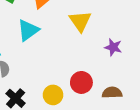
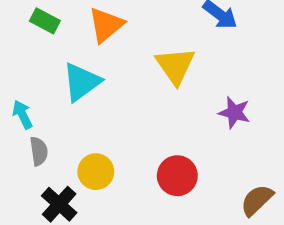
brown semicircle: (112, 93) -> (257, 200), moved, turned -42
yellow circle: (53, 95) -> (96, 172), moved

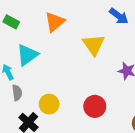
green rectangle: (45, 21) -> (11, 22), moved
cyan triangle: (82, 82) -> (27, 55), moved

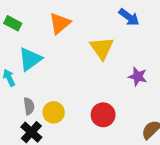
gray semicircle: (17, 93) -> (29, 106), moved

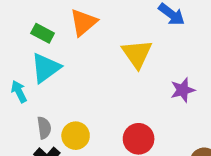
green rectangle: (13, 23) -> (43, 33), moved
purple star: (138, 76) -> (183, 90), turned -30

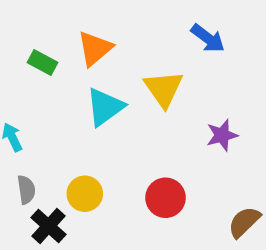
cyan triangle: (46, 68) -> (105, 107), moved
gray semicircle: (44, 128) -> (26, 190), moved

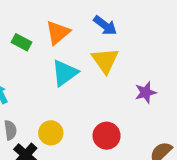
blue arrow: (208, 38) -> (105, 26), moved

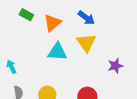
green rectangle: (22, 42) -> (26, 15), moved
cyan triangle: (65, 73) -> (57, 52), turned 40

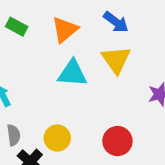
green rectangle: (26, 15) -> (17, 27), moved

